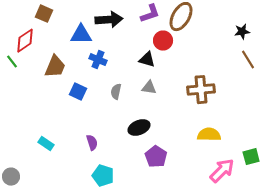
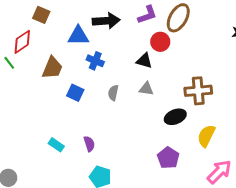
black ellipse: (139, 128) -> (175, 117), moved
yellow semicircle: (209, 135) -> (206, 136), turned -65
cyan rectangle: (46, 144) -> (56, 145), moved
purple pentagon: (156, 157) -> (168, 158), moved

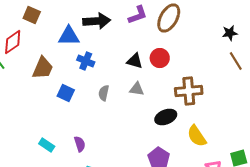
red circle: (160, 42) -> (160, 58), moved
yellow semicircle: (206, 136) -> (197, 136), turned -60

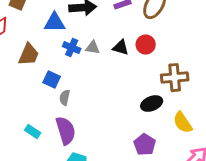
gray triangle: (137, 89) -> (93, 48), moved
gray semicircle: (104, 93) -> (65, 98), moved
purple semicircle: (80, 144) -> (66, 131), size x1.8

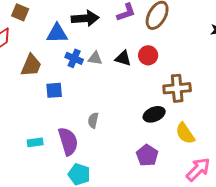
blue square: (52, 80) -> (54, 90), turned -30
gray semicircle: (65, 98) -> (93, 120), moved
cyan rectangle: (33, 132) -> (35, 142), turned -42

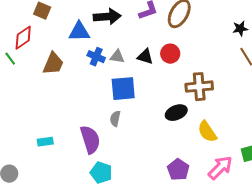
blue square: (54, 90) -> (123, 89), moved, size x1.5
cyan rectangle: (35, 142) -> (45, 142), moved
purple pentagon: (147, 155) -> (178, 170), moved

